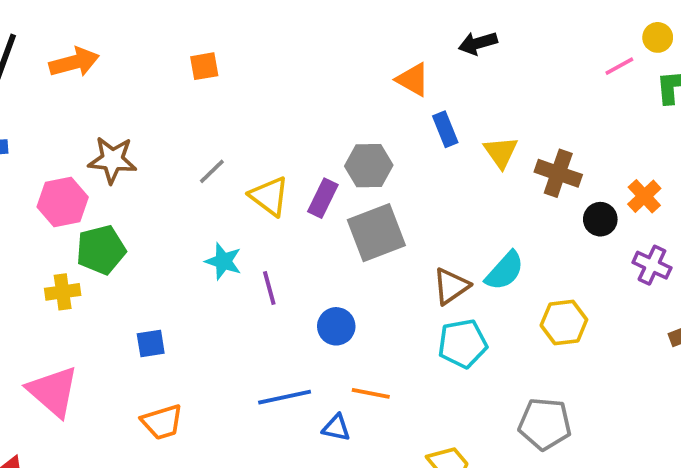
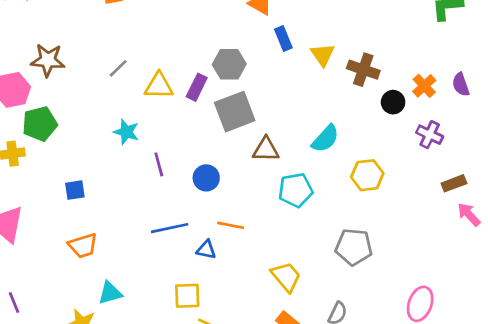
yellow triangle: (269, 196) -> (159, 86), turned -36
brown triangle: (451, 286) -> (266, 149), moved, turned 36
purple line: (269, 288) -> (159, 164), moved

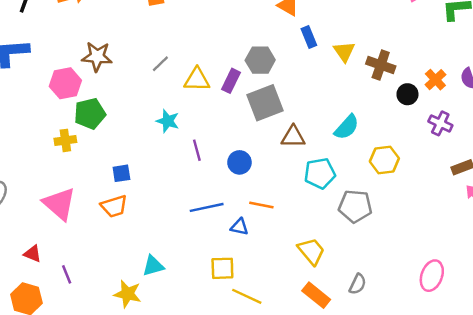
orange trapezoid: (83, 246) -> (114, 206), moved
gray pentagon: (354, 247) -> (355, 206), moved

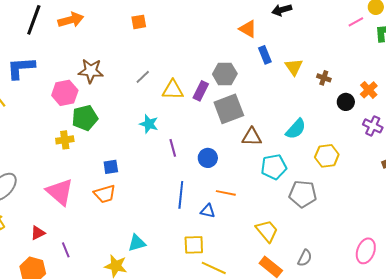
brown cross: (381, 65) -> (324, 78), size x0.6
blue line: (207, 207) -> (181, 195), turned -72
red triangle: (33, 254) -> (38, 233), turned -49

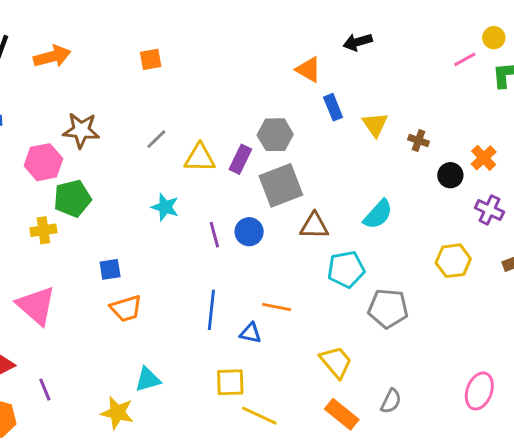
purple line: (173, 148) -> (214, 235), moved
yellow hexagon: (327, 156) -> (453, 261), moved
blue circle: (208, 158) -> (249, 232), moved
orange trapezoid: (105, 194) -> (126, 308), moved

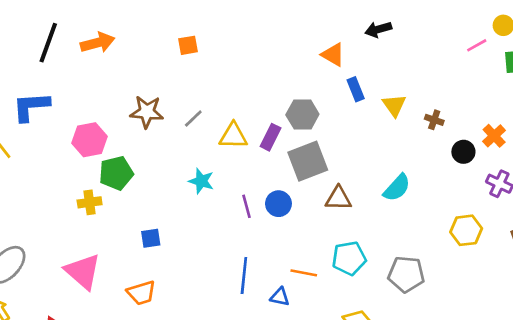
brown star: (81, 130) -> (147, 112), moved
cyan pentagon: (346, 269) -> (349, 258), moved
orange trapezoid: (126, 308) -> (141, 293), moved

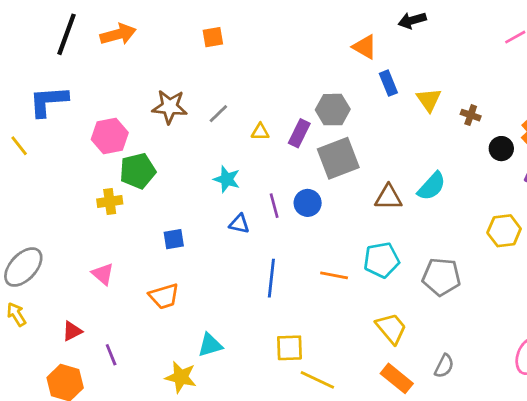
yellow triangle: (233, 136) -> (260, 132), size x0.6
brown triangle: (338, 198) -> (388, 197), moved
pink triangle: (83, 272) -> (103, 274), size x0.6
blue triangle: (280, 297) -> (239, 224), moved

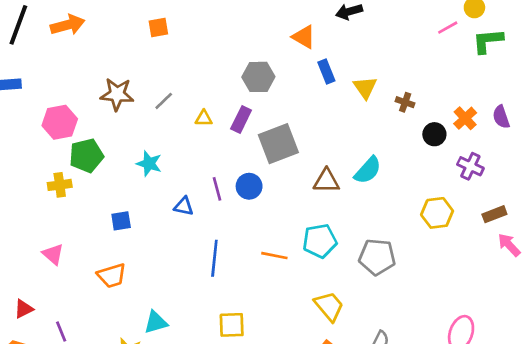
gray hexagon: (333, 110) -> (258, 77), moved
cyan star: (227, 179) -> (149, 164), moved

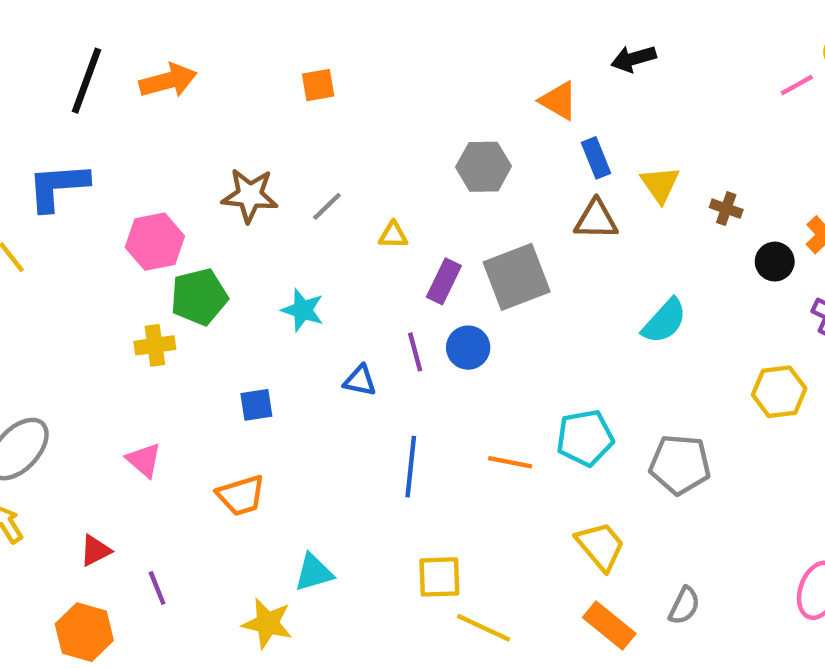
purple rectangle: (241, 120) -> (444, 281), moved
brown triangle: (326, 181) -> (596, 220), moved

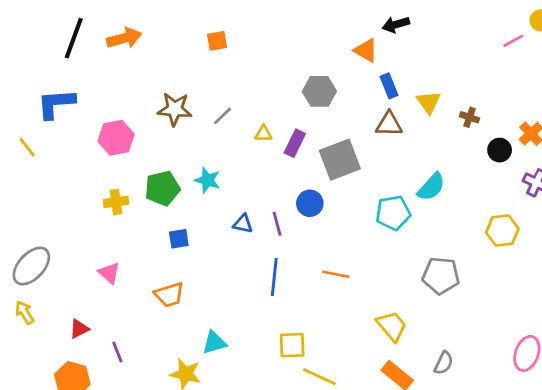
black arrow: (634, 59) -> (396, 24), moved
purple rectangle: (444, 281) -> (295, 143), moved
green pentagon: (199, 297) -> (162, 188), moved
purple line: (415, 352) -> (277, 224), moved
cyan pentagon: (585, 438) -> (393, 213), moved

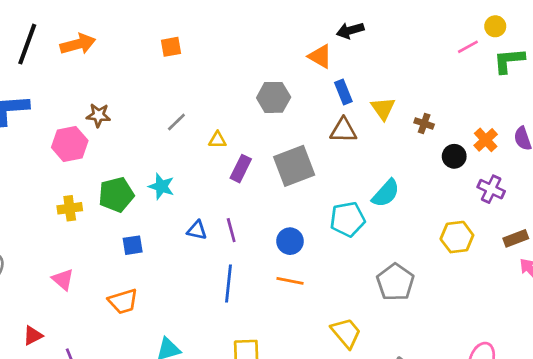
brown star: (175, 109) -> (98, 115), moved, size x0.7
purple rectangle: (295, 143) -> (241, 169), moved
blue circle: (310, 203) -> (290, 241), moved
gray pentagon: (441, 276) -> (395, 282), turned 30

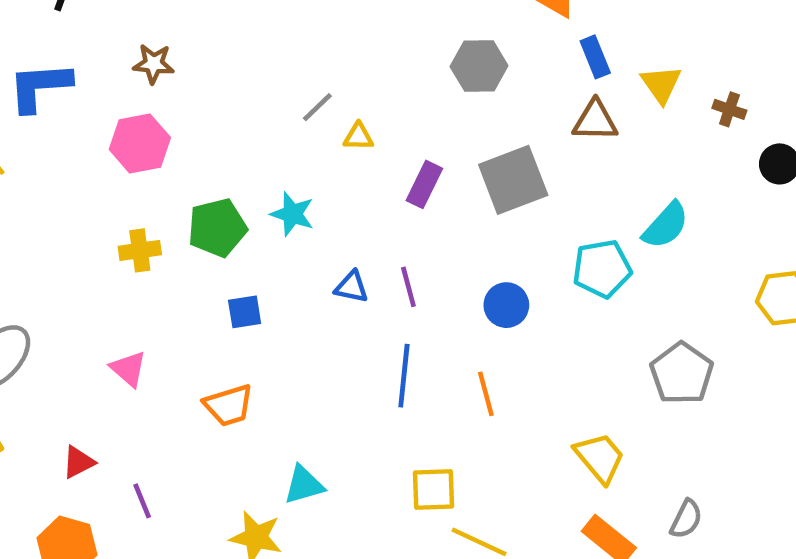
brown star: (98, 115) -> (154, 64), moved
yellow triangle: (217, 140) -> (358, 137), moved
orange line: (290, 281) -> (486, 394), moved, turned 64

